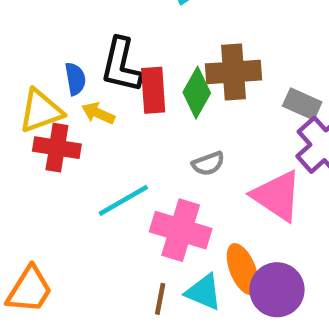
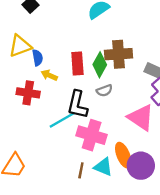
black L-shape: (121, 65) -> (77, 105), moved
yellow triangle: (41, 111) -> (20, 46), moved
gray semicircle: (208, 164) -> (104, 91), moved

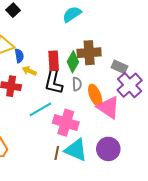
gray semicircle: (104, 91) -> (77, 84), turned -72
black L-shape: (77, 105) -> (54, 82), moved
orange ellipse: (123, 155) -> (95, 95), moved
cyan triangle: (103, 167) -> (76, 150), size x1.4

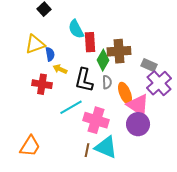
cyan semicircle: (72, 14) -> (76, 29), moved, turned -84
red rectangle: (54, 61) -> (90, 42), moved
purple circle: (108, 149) -> (138, 124), moved

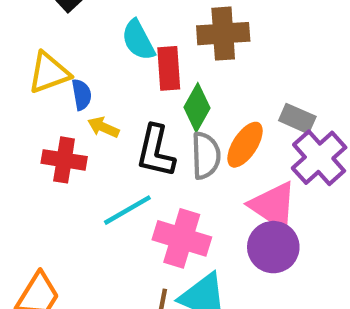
brown cross: (119, 51) -> (223, 34), moved
gray semicircle: (107, 82) -> (206, 156), size x1.5
orange ellipse: (125, 93) -> (245, 145), moved, turned 55

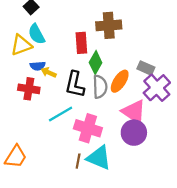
cyan semicircle: (138, 40) -> (37, 34), moved
blue semicircle: (82, 95) -> (38, 66), moved, turned 96

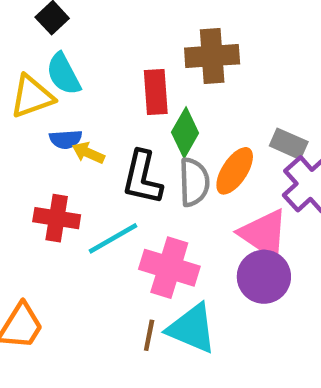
red cross: (29, 89) -> (57, 218), moved

